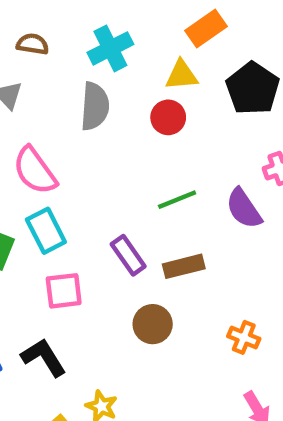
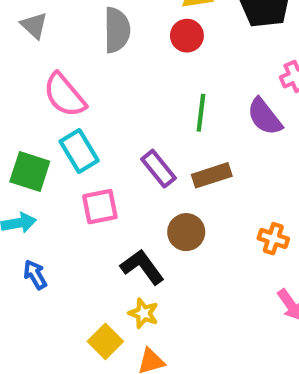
green line: (177, 200) -> (201, 113), turned -57
black L-shape: (44, 357) -> (142, 267), moved

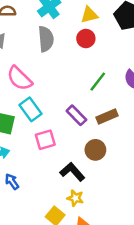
green line: (201, 113) -> (98, 82), turned 36

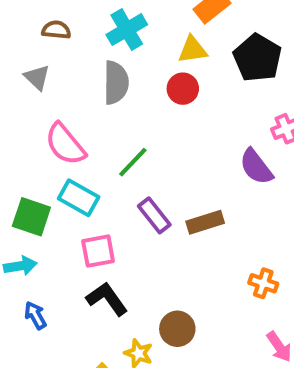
green line: (98, 82) -> (133, 162), moved
cyan rectangle: (31, 109) -> (79, 198), turned -30
brown circle: (95, 150) -> (177, 329), moved
black L-shape: (72, 172) -> (107, 299), moved

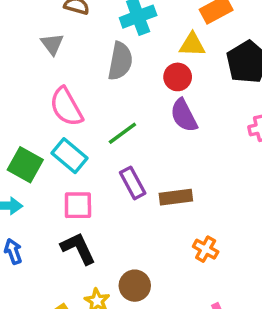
purple semicircle: (256, 167) -> (184, 115), moved
orange cross: (263, 283) -> (206, 249), moved

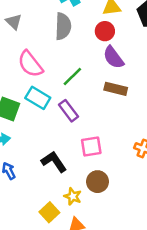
purple rectangle: (133, 183) -> (69, 111), moved
brown rectangle: (176, 197) -> (116, 89), moved, turned 30
pink square: (78, 205) -> (91, 146), moved

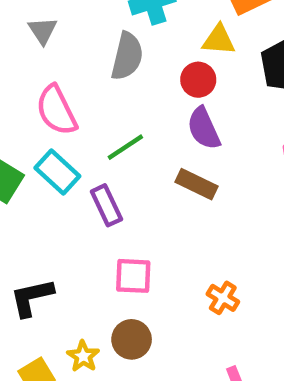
black L-shape: (54, 162) -> (32, 297), moved, turned -80

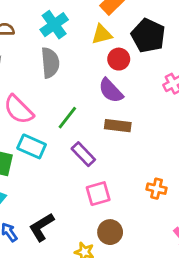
red circle: (198, 80) -> (119, 59), moved
purple rectangle: (106, 205) -> (83, 154), moved

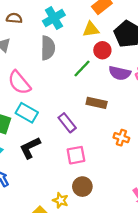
purple semicircle: (111, 91) -> (120, 73), moved, turned -40
green line: (67, 118) -> (82, 69), moved
orange cross: (157, 189) -> (121, 138), moved
black L-shape: (41, 227) -> (30, 148), moved

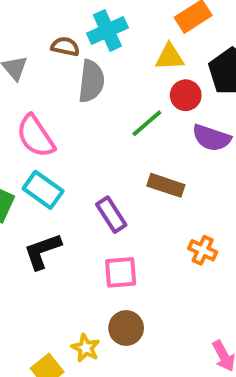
brown semicircle: (14, 18) -> (65, 46), moved

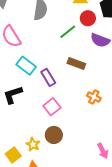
cyan rectangle: (43, 190) -> (26, 66), moved
pink square: (121, 272) -> (52, 107), turned -36

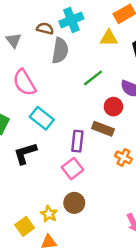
red circle: (88, 18) -> (113, 107), moved
brown rectangle: (76, 63) -> (103, 129), moved
purple rectangle: (48, 77) -> (77, 141), moved, turned 36

